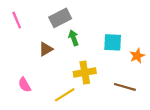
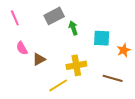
green arrow: (74, 38) -> (73, 28), moved
brown triangle: (46, 49) -> (39, 59), moved
pink semicircle: (25, 85) -> (22, 48), moved

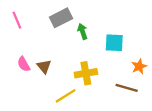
pink semicircle: (22, 48) -> (24, 64), moved
orange star: (124, 50) -> (139, 66), moved
brown triangle: (39, 59) -> (44, 66), turned -40

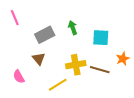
gray rectangle: (61, 18) -> (45, 35), moved
pink semicircle: (24, 64) -> (19, 77), moved
brown line: (127, 88) -> (100, 70), moved

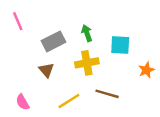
yellow cross: (76, 65) -> (87, 63), moved
brown line: (100, 70) -> (107, 94), moved
pink semicircle: (19, 77) -> (23, 102), moved

